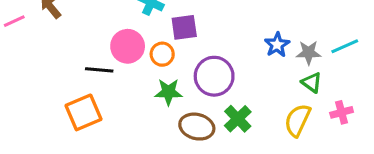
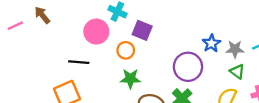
purple square: (184, 27) -> (142, 30), turned 30
pink circle: (128, 46) -> (96, 32), moved
purple circle: (214, 76) -> (188, 67), moved

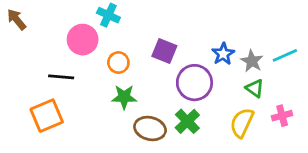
purple square: (142, 30) -> (164, 51), moved
gray star: (235, 49) -> (252, 61), turned 30

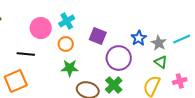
cyan cross: (108, 15) -> (67, 21), moved, turned 35

